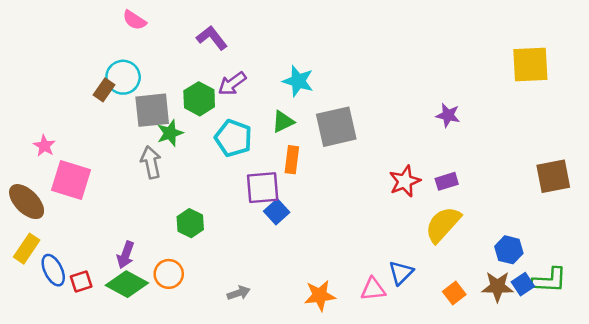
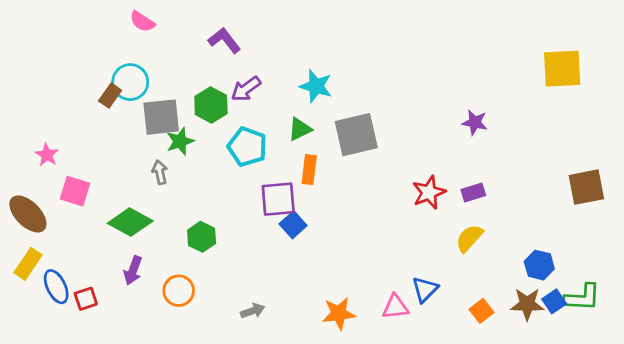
gray arrow: (151, 162) -> (160, 172), size x0.7
pink square: (71, 180) -> (75, 191), size x0.7
yellow semicircle: (443, 224) -> (469, 238), size x0.7
green diamond: (127, 284) -> (130, 222), moved

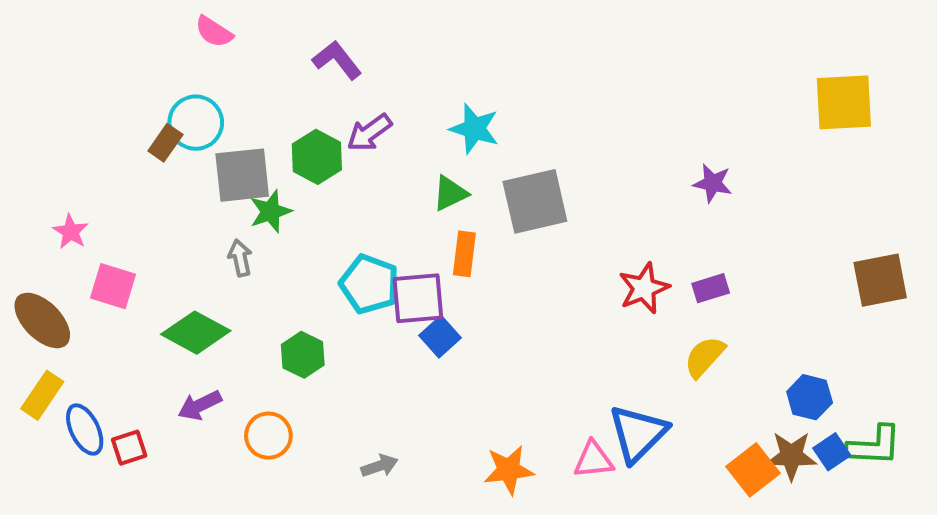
cyan pentagon: (247, 147) -> (369, 284), moved
purple arrow: (133, 270) -> (200, 405), turned 44
blue triangle: (425, 289) -> (638, 434), size x1.5
orange square: (481, 311) -> (753, 470), moved, size x1.4

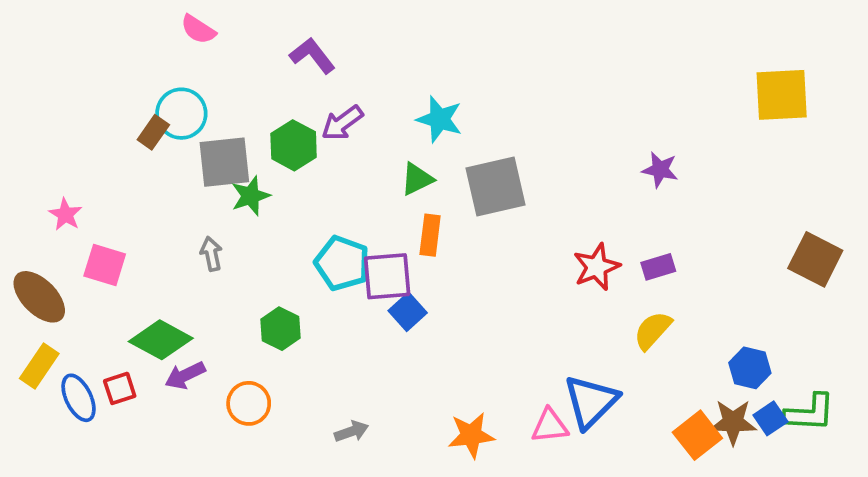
gray arrow: (240, 258) -> (211, 254), moved
brown square: (880, 280) -> (815, 259), turned 38
green diamond: (196, 333) -> (161, 340), moved
red square: (129, 448) -> (120, 388), moved

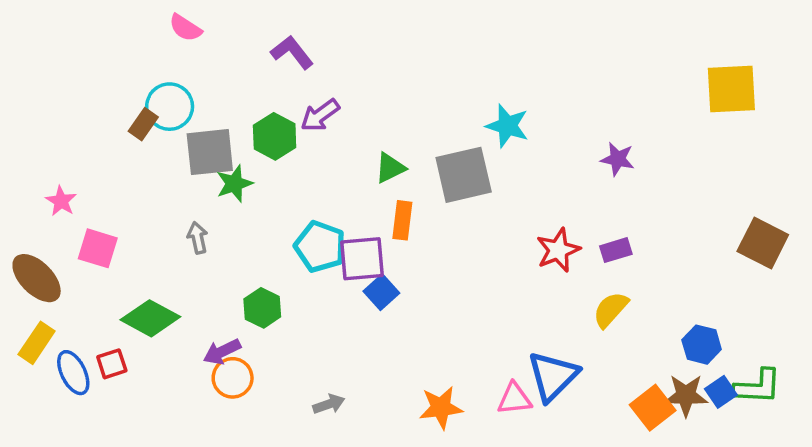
cyan star: (439, 119) -> (507, 126), moved
purple arrow: (185, 375) -> (222, 352), moved

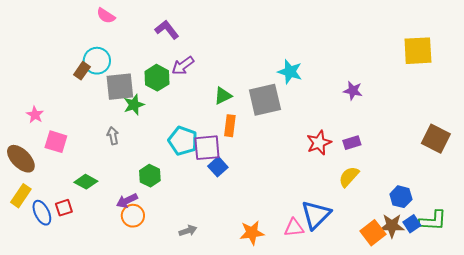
green diamond: (150, 318) -> (86, 182), size x0.7

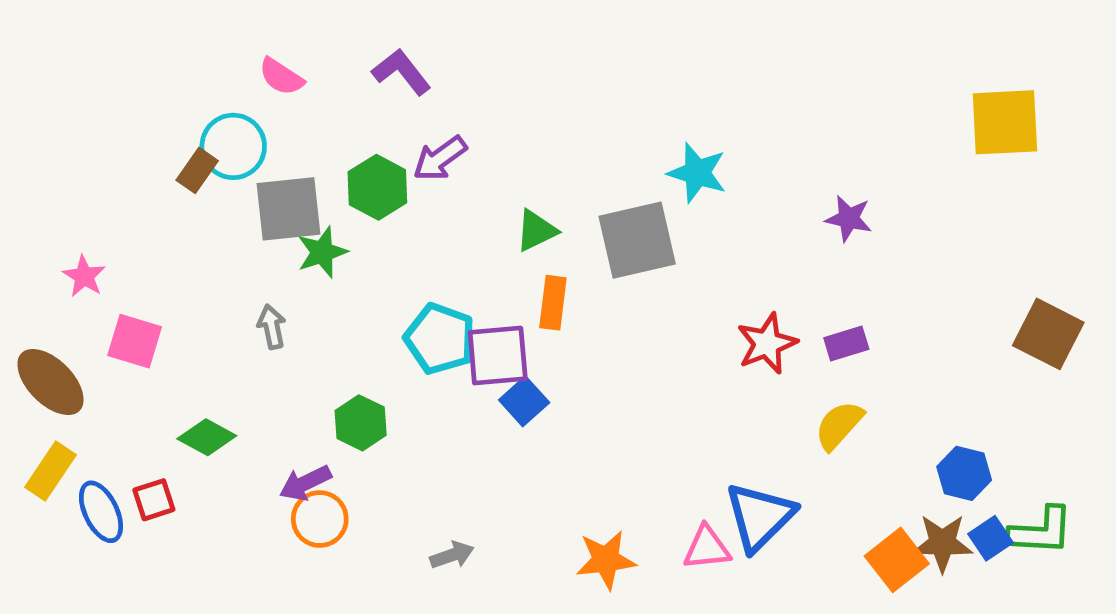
pink semicircle: (106, 16) -> (281, 77), moved

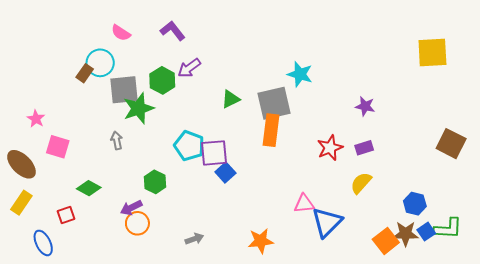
purple star: (849, 219) -> (365, 106), moved
green star: (322, 252) -> (138, 108), size x1.4
orange rectangle: (553, 303) -> (271, 130), moved, size x1.4
blue ellipse: (101, 512) -> (43, 243), moved
pink triangle: (707, 548) -> (304, 204), moved

